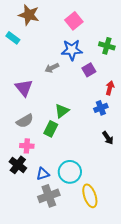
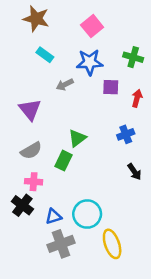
cyan rectangle: (13, 38) -> (45, 55), moved
purple square: (89, 70) -> (111, 87), turned 32
red arrow: (110, 88) -> (137, 98), moved

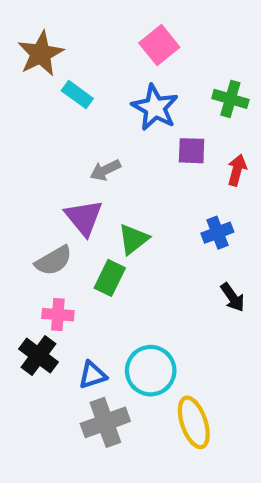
brown star: (36, 19) -> (41, 54), moved, turned 30
blue star: (90, 62) -> (155, 108), turned 30
gray arrow: (65, 85) -> (105, 170), moved
purple triangle: (30, 109) -> (84, 218), moved

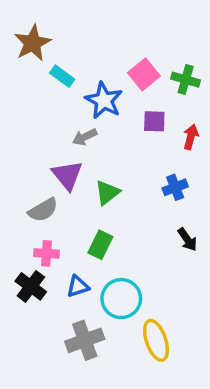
pink square: (159, 45) -> (144, 74), moved
blue star: (155, 108) -> (104, 100), moved
green rectangle: (110, 278) -> (100, 245), moved
blue triangle: (92, 375) -> (78, 286), moved

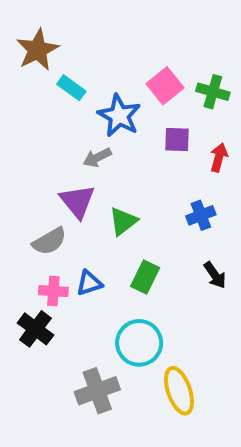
green rectangle: (100, 245) -> (145, 277), moved
blue triangle: (78, 286) -> (89, 283), moved

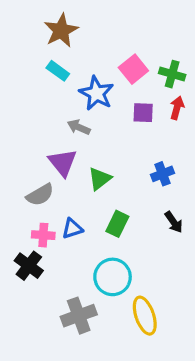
brown star: (37, 50) -> (61, 31), moved
gray arrow: (97, 157) -> (79, 127), turned 50
red arrow: (219, 157) -> (177, 108), moved

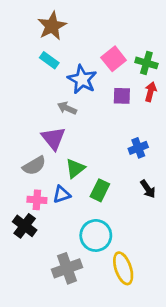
green triangle: (100, 179) -> (75, 168), moved

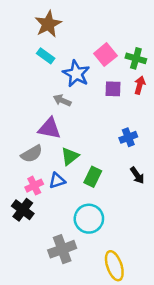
purple triangle: (53, 138) -> (49, 128), turned -40
pink cross: (37, 200) -> (34, 186), turned -30
yellow ellipse: (123, 268) -> (114, 266), moved

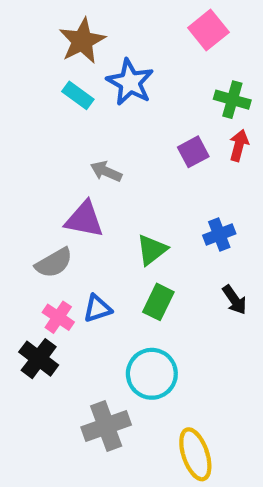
pink square: (105, 55) -> (208, 30), moved
blue star: (76, 74) -> (130, 82), moved
purple square: (113, 89) -> (193, 152), turned -30
green triangle: (70, 156) -> (152, 250), moved
pink cross: (34, 186) -> (58, 317), turned -30

